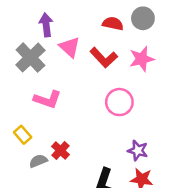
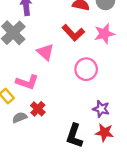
pink triangle: (70, 47) -> (45, 52), moved
pink L-shape: (47, 99) -> (27, 82), moved

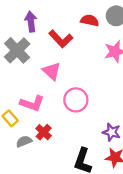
red L-shape: (73, 33) -> (61, 39), moved
pink circle: (86, 69) -> (76, 100), moved

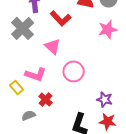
gray semicircle: (24, 141) -> (29, 115), moved

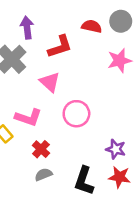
red L-shape: (61, 18) -> (60, 47), turned -65
gray semicircle: (29, 115) -> (43, 174), moved

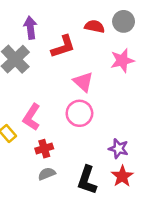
pink triangle: (50, 82) -> (83, 82), moved
pink L-shape: (28, 118) -> (32, 117), turned 104
red cross: (41, 149) -> (44, 149), turned 30
red star: (119, 177) -> (122, 176), turned 30

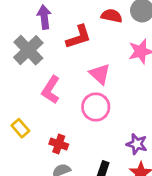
pink L-shape: (32, 117) -> (51, 90), moved
red cross: (44, 149) -> (59, 144), turned 36

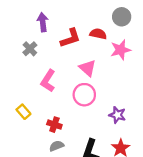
red semicircle: (112, 16) -> (98, 34), moved
gray cross: (28, 50) -> (30, 49), size x0.6
purple star: (137, 144) -> (117, 115), moved

